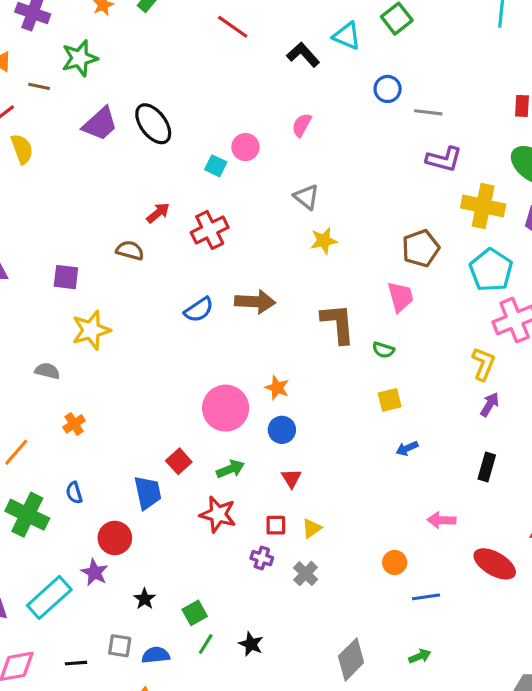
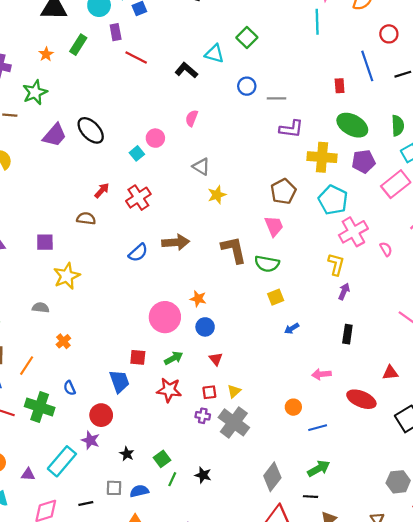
cyan square: (216, 166) -> (137, 153), turned 32
green semicircle: (383, 350) -> (267, 264), size x1.6
red square: (179, 461) -> (138, 357), turned -35
gray cross: (306, 574) -> (234, 422), size x1.8
green arrow: (420, 656) -> (319, 469), size x1.5

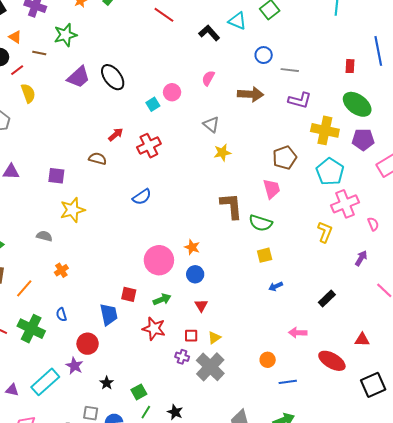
brown arrow: (176, 242) -> (250, 94), moved
purple arrow: (344, 291) -> (361, 258), moved
black rectangle: (347, 334) -> (327, 298), turned 30

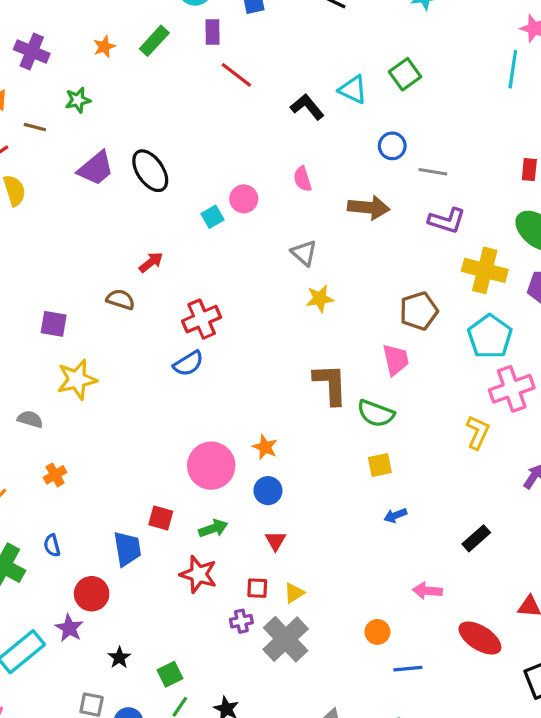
green star: (65, 35) -> (78, 100), size x0.7
pink semicircle: (208, 78) -> (302, 179), turned -49
red cross: (149, 146) -> (202, 319), moved
purple cross: (182, 357) -> (241, 621), turned -32

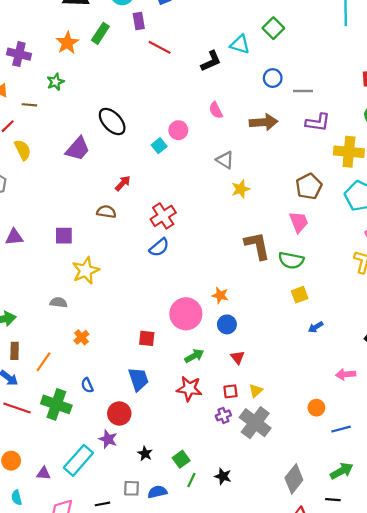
orange star: (104, 47) -> (67, 43), size x1.5
black L-shape: (307, 107) -> (211, 61), turned 115
purple trapezoid: (96, 168) -> (78, 149), moved
red square: (161, 518) -> (147, 338), moved

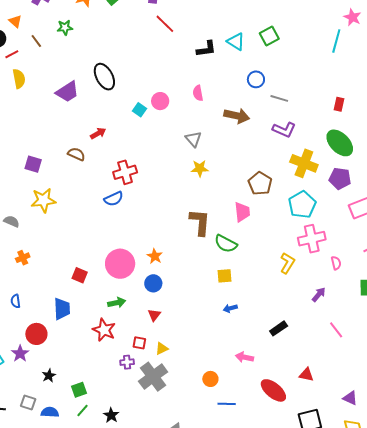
brown line: (29, 105) -> (36, 41), turned 32
cyan square: (159, 146) -> (139, 110), turned -32
brown pentagon: (309, 186) -> (260, 183), turned -30

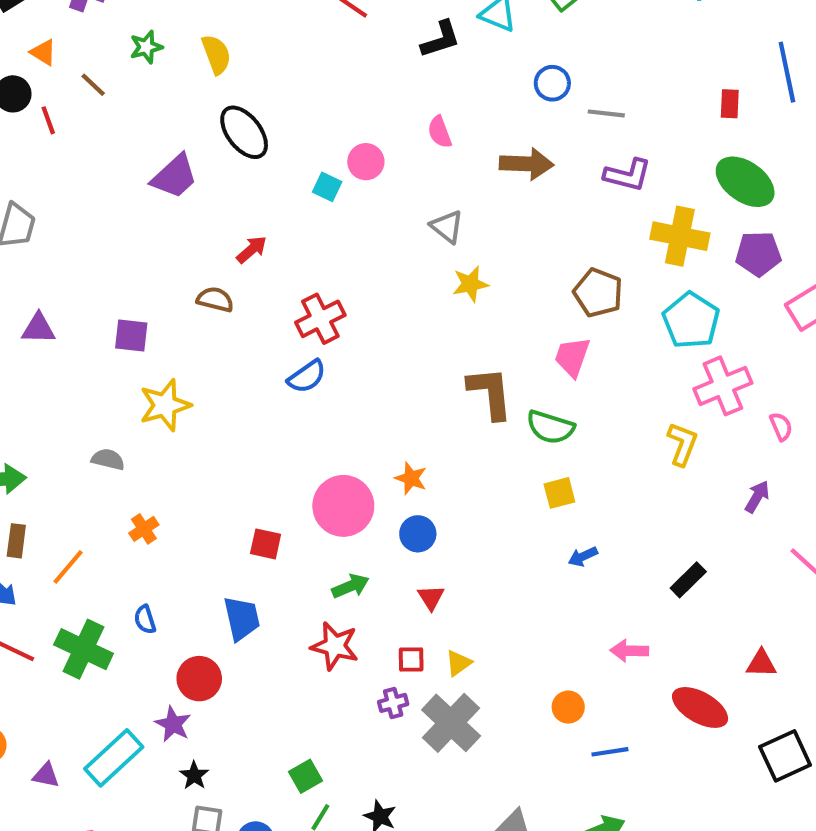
red line: (12, 54) -> (48, 120), turned -72
yellow semicircle: (19, 79) -> (216, 54), moved
pink trapezoid: (242, 212) -> (572, 357), turned -145
black star: (49, 376) -> (194, 775), moved

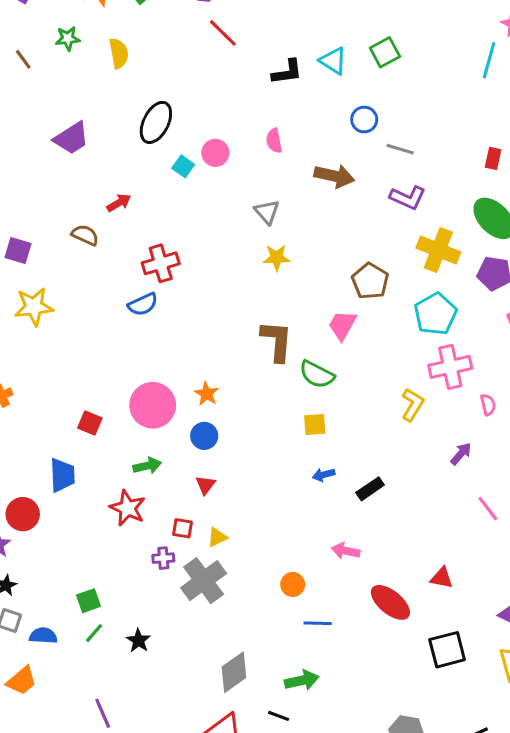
black ellipse: (244, 132) -> (156, 122), moved, turned 54
black rectangle: (688, 580) -> (370, 489), moved

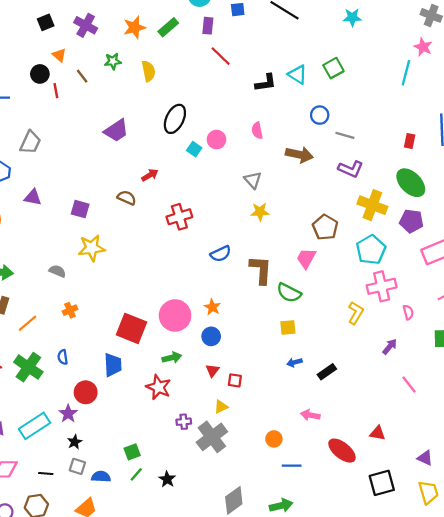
blue semicircle: (143, 304) -> (221, 254), moved
red square: (90, 423) -> (132, 328), size x1.8
red square: (182, 528) -> (235, 380), moved

